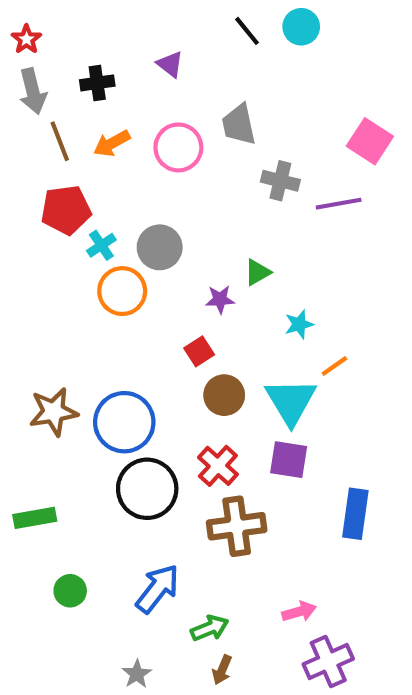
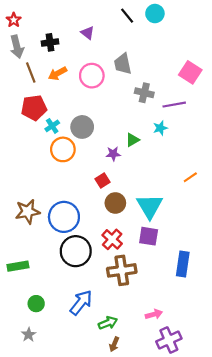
cyan star: (299, 324) -> (160, 128), moved
orange line: (334, 366) -> (190, 177), moved
gray star: (137, 674) -> (29, 335), moved

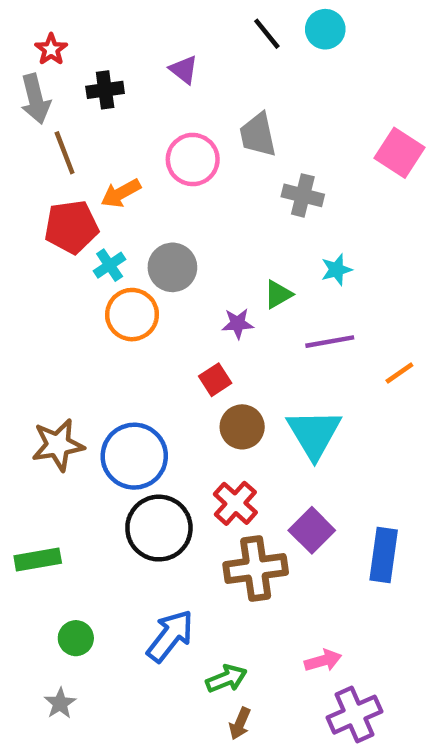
red star: (14, 20) -> (51, 49), moved
orange arrow: (58, 73) -> (121, 193), moved
purple line: (174, 105) -> (330, 342), moved
purple square: (149, 236) -> (312, 530), moved, turned 36

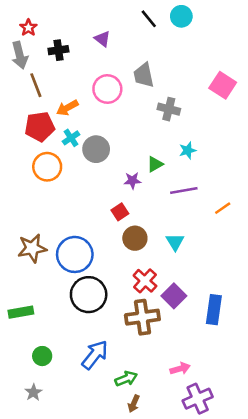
cyan cross: (110, 265) -> (71, 138), moved
orange circle: (132, 315) -> (47, 167), moved
cyan triangle: (314, 434) -> (175, 242), size x0.6
red cross: (235, 503) -> (145, 281), moved

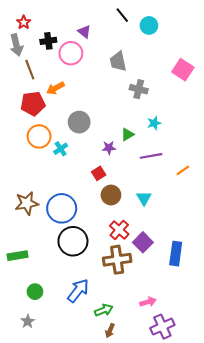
cyan circle: (181, 16) -> (149, 25), moved
pink circle: (107, 89) -> (71, 53), moved
cyan cross: (71, 138) -> (61, 149), moved

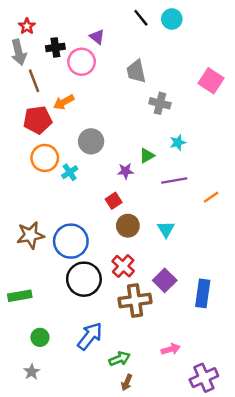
cyan circle: (149, 25) -> (172, 19), moved
red cross: (119, 230) -> (123, 266), moved
purple cross: (162, 327) -> (204, 378), moved

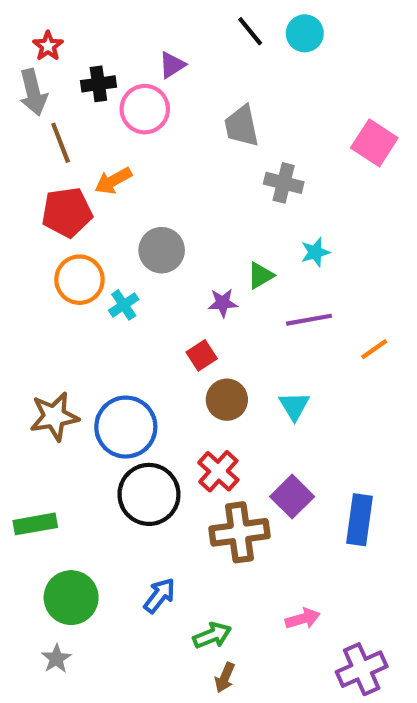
purple triangle: (97, 37) -> (172, 65), turned 49
blue arrow: (90, 336) -> (160, 595), size x0.7
green circle: (40, 337) -> (71, 598), size x1.6

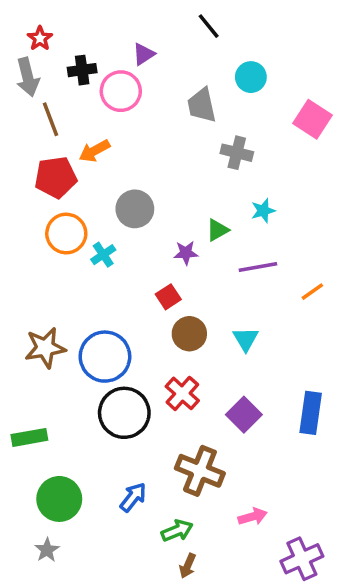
cyan circle: (305, 33) -> (251, 77), moved
blue rectangle: (360, 520) -> (311, 413), moved
brown cross: (240, 532) -> (200, 471), moved, turned 30

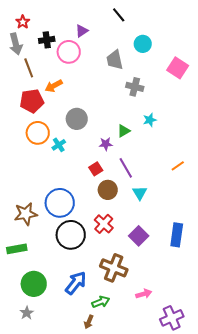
purple line: (258, 267) -> (126, 168), moved, turned 70
brown star: (45, 348) -> (26, 214), moved
blue arrow: (133, 497) -> (76, 283), size x1.4
brown arrow: (188, 566) -> (89, 322), moved

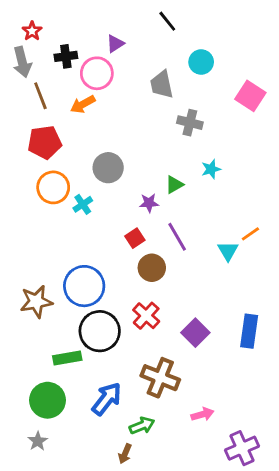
orange arrow: (54, 86) -> (83, 104), moved
cyan triangle: (140, 193) -> (228, 251), moved
green rectangle: (17, 249) -> (67, 358), moved

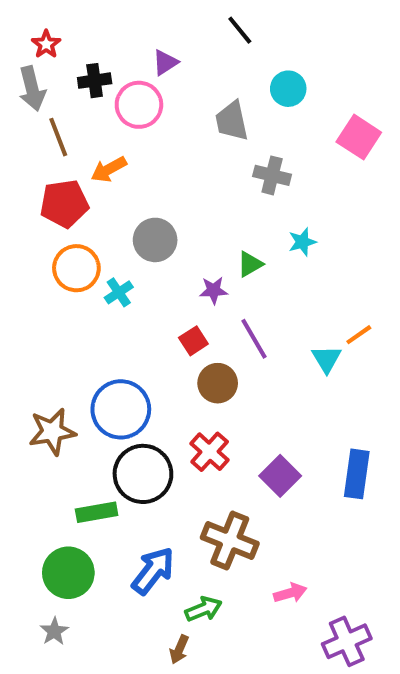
orange arrow: (83, 104) -> (109, 169), moved

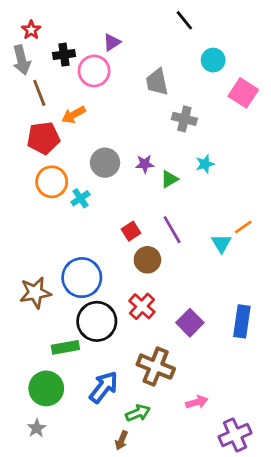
black line: (240, 30) -> (184, 20), moved
cyan circle: (288, 89) -> (213, 60), moved
purple star: (214, 290) -> (145, 164), moved

